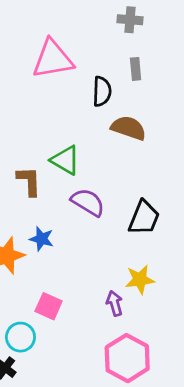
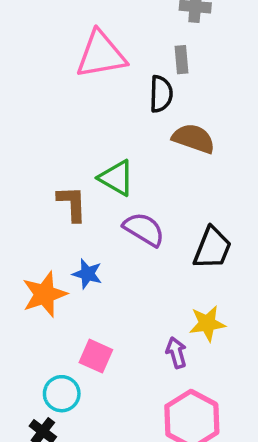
gray rectangle: (136, 69) -> (182, 60), moved

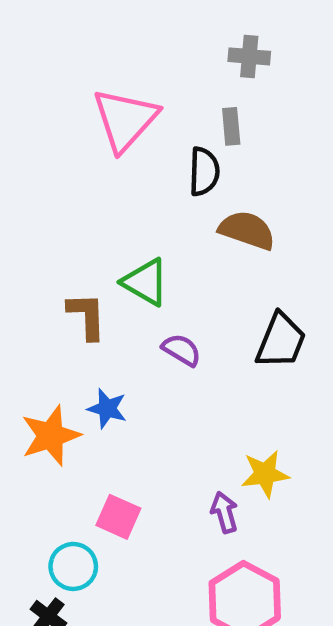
pink triangle: (101, 55) -> (125, 120), turned -38
purple semicircle: (144, 229) -> (182, 350), size x0.7
black trapezoid: (212, 248) -> (281, 341), moved

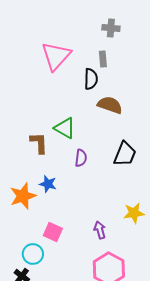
purple semicircle: (182, 350) -> (81, 158), turned 66
yellow star: (265, 474) -> (134, 213), moved

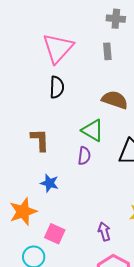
black semicircle: (91, 79) -> (57, 87), moved
green triangle: (65, 128) -> (93, 130), moved
orange star: (23, 196) -> (23, 212), moved

